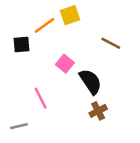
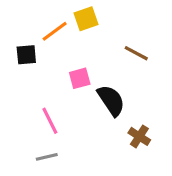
pink square: (65, 64) -> (80, 78), turned 36
brown cross: (98, 111) -> (139, 136), moved, turned -30
gray line: (19, 126) -> (47, 157), moved

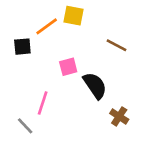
yellow square: (86, 19) -> (74, 16), turned 30
pink line: (50, 121) -> (43, 103), turned 45
gray line: (47, 157) -> (25, 126), moved, turned 60

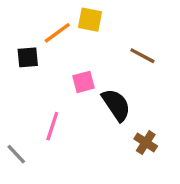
gray line: (25, 126) -> (16, 154), moved

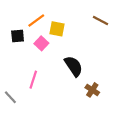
yellow square: (90, 20) -> (57, 29), moved
brown line: (142, 56) -> (101, 21), moved
pink square: (83, 82) -> (41, 43), moved, turned -32

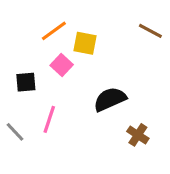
black square: (18, 36) -> (26, 82), moved
black semicircle: (74, 66) -> (110, 99), turned -80
gray line: (10, 97) -> (15, 132), moved

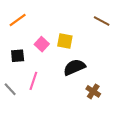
orange line: (54, 31) -> (18, 20), moved
yellow square: (85, 43) -> (65, 41), moved

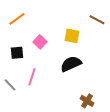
yellow square: (65, 41) -> (72, 36), moved
brown cross: (93, 91) -> (87, 101), moved

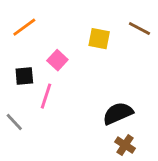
yellow square: (72, 36) -> (99, 39), moved
black semicircle: (71, 64) -> (118, 113), moved
pink line: (32, 77) -> (46, 96), moved

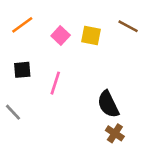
pink square: (57, 60) -> (61, 35), moved
pink line: (46, 96) -> (55, 83), moved
black semicircle: (118, 113) -> (108, 104), turned -92

